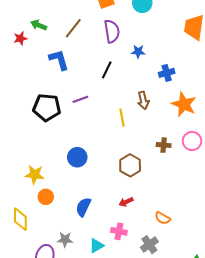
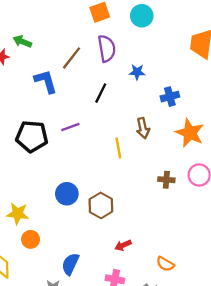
brown line: (73, 28) -> (72, 58), moved
brown hexagon: (130, 165) -> (101, 205), moved
blue semicircle: (83, 207) -> (70, 264), moved

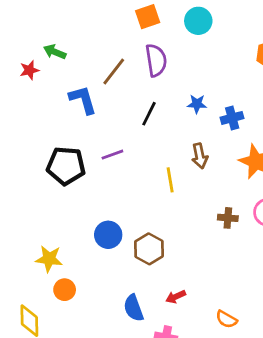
blue star: (137, 72) -> (197, 104), moved
blue semicircle: (70, 264) -> (134, 308), moved, turned -45

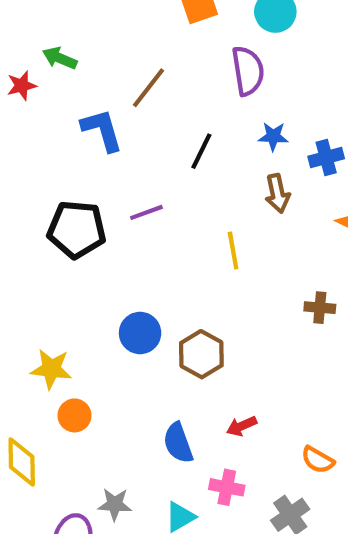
purple semicircle: (156, 60) -> (248, 71), moved
brown arrow: (200, 156) -> (277, 193), moved

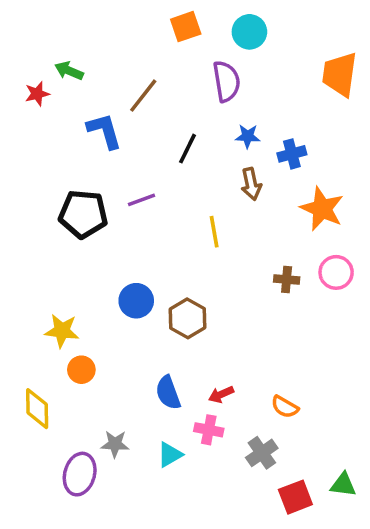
red arrow: (242, 426) -> (221, 394), moved

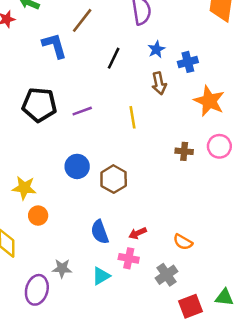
blue star: (248, 136) -> (156, 49), turned -30
purple line: (142, 200) -> (82, 111), moved

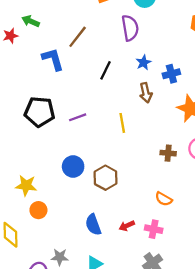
orange semicircle: (183, 242) -> (164, 199), moved
pink cross: (129, 258) -> (154, 229), moved

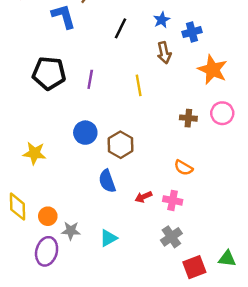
purple line: (78, 117) -> (90, 79), turned -60
orange circle: (38, 210) -> (48, 216), moved
blue semicircle: (93, 225) -> (107, 181), moved

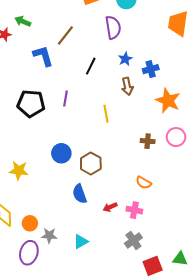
purple line: (90, 79) -> (65, 98), moved

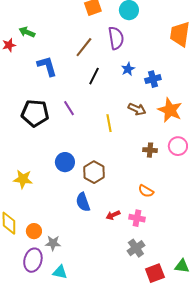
brown line: (65, 36) -> (84, 47), moved
brown arrow: (127, 86) -> (137, 109), moved, turned -54
purple line: (65, 98) -> (69, 108), turned -42
cyan triangle: (81, 242) -> (60, 272), moved, turned 42

